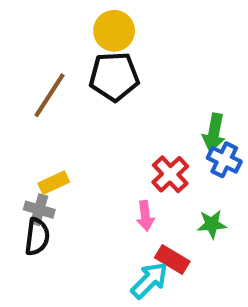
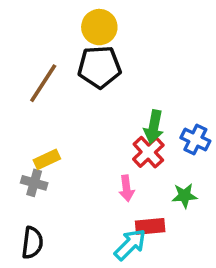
green arrow: (214, 133) -> (154, 127), moved
black semicircle: (37, 237) -> (32, 243), moved
red rectangle: (172, 260) -> (150, 226), turned -36

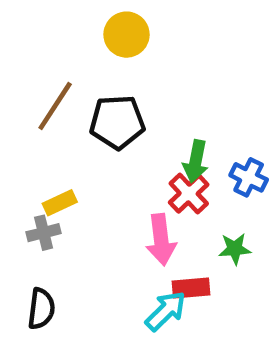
black pentagon: (99, 67) -> (117, 122), moved
gray cross: (34, 183) -> (44, 233), turned -30
pink arrow: (127, 188) -> (161, 240), size x1.5

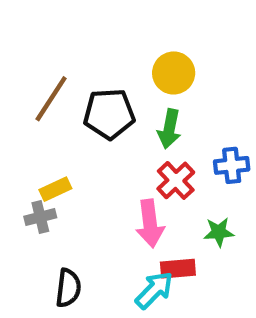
yellow circle: (126, 35) -> (174, 73), moved
green arrow: (196, 161) -> (169, 129), moved
blue cross: (249, 177) -> (232, 165), turned -32
black semicircle: (41, 309) -> (68, 288), moved

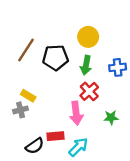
blue cross: (232, 165) -> (118, 67), moved
yellow rectangle: (55, 189) -> (28, 96), turned 56
red rectangle: (178, 269) -> (55, 136), moved
black semicircle: (68, 288) -> (35, 146), turned 48

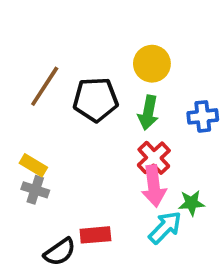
yellow rectangle: (28, 96) -> (33, 165), moved
gray cross: (21, 110) -> (35, 190), turned 32
pink arrow: (76, 113) -> (154, 186), moved
cyan arrow: (78, 147) -> (165, 227), moved

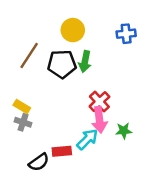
yellow circle: (152, 64) -> (73, 30), moved
green arrow: (148, 113) -> (85, 62), moved
blue cross: (203, 116) -> (126, 34), moved
cyan arrow: (165, 227) -> (87, 139), moved

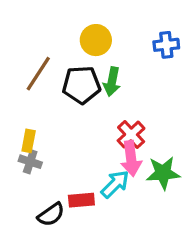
yellow rectangle: (22, 106) -> (29, 141), turned 70
green star: (124, 131) -> (163, 173), size x1.5

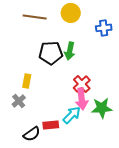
yellow circle: (96, 40) -> (71, 13), moved
brown line: (38, 74) -> (35, 17), moved, turned 65
yellow rectangle: (29, 141) -> (27, 81), moved
gray cross: (30, 162) -> (19, 101), turned 32

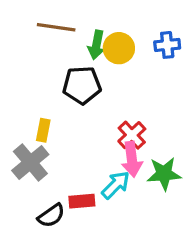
yellow circle: (71, 13) -> (119, 48), moved
green arrow: (70, 51) -> (96, 45), moved
gray cross: (19, 101) -> (30, 162), size x1.6

